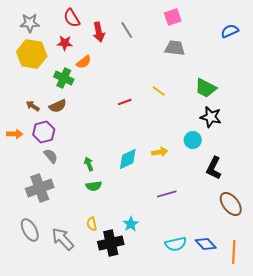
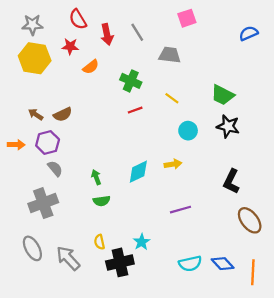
gray trapezoid: (175, 48) -> (170, 55), moved
green cross: (64, 78) -> (131, 81), moved
cyan circle: (193, 140) -> (188, 131), moved

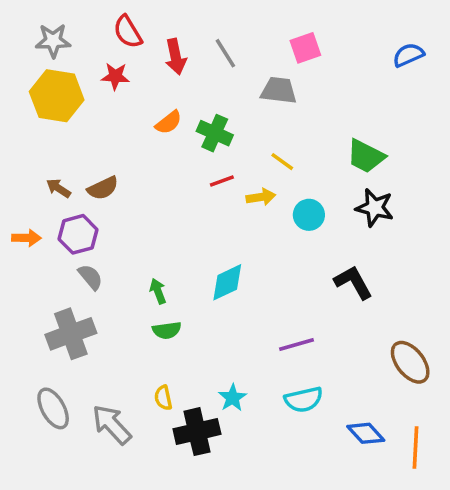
pink square: (187, 18) -> (305, 48), moved
orange semicircle: (91, 67) -> (169, 122), moved
yellow arrow: (173, 164) -> (261, 197), moved
black L-shape: (231, 181) -> (353, 282), moved, turned 125
cyan semicircle: (190, 264) -> (304, 400), moved

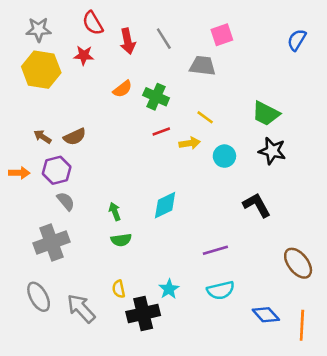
blue semicircle: (408, 55) -> (297, 40), turned -35

